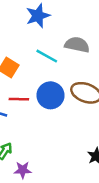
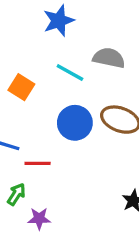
red line: (19, 99) -> (38, 163), moved

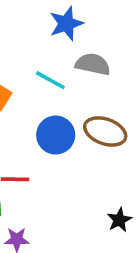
blue star: (59, 21) -> (66, 24), moved

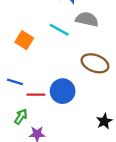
blue circle: (56, 135) -> (63, 91), moved

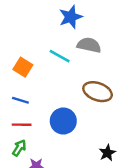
blue line: (15, 82) -> (20, 100), moved
red line: (36, 95) -> (22, 125), moved

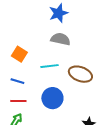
gray semicircle: (89, 45) -> (60, 39), moved
cyan line: (60, 56) -> (49, 66), moved, turned -36

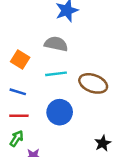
gray semicircle: (60, 39) -> (56, 44), moved

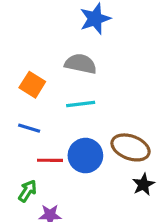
brown ellipse: (93, 83) -> (130, 147), moved
red line: (19, 116) -> (50, 160), moved
black star: (103, 143) -> (143, 184), moved

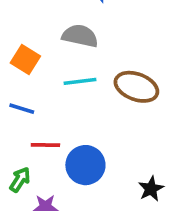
brown ellipse: (130, 147) -> (136, 87), moved
blue circle: (85, 156) -> (85, 165), moved
black star: (143, 184) -> (151, 189), moved

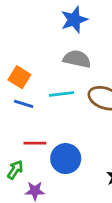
gray semicircle: (80, 36) -> (77, 59), moved
blue line: (22, 109) -> (24, 104), moved

